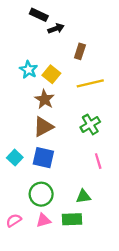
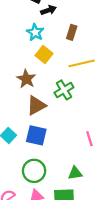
cyan star: (29, 70) -> (35, 32), moved
brown star: (45, 99) -> (26, 79), moved
green cross: (90, 124) -> (64, 90), moved

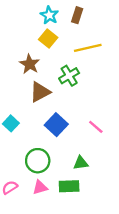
cyan star: (35, 32) -> (49, 15), moved
blue square: (36, 135) -> (56, 125), moved, turned 30
pink line: (89, 139) -> (96, 127), turned -32

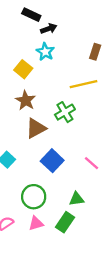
brown rectangle: (77, 15) -> (95, 52), moved
yellow square: (48, 38) -> (23, 69), moved
green rectangle: (69, 186) -> (65, 222), turned -54

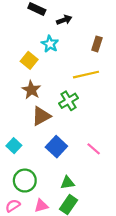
black arrow: (49, 29) -> (64, 20), moved
green circle: (34, 197) -> (25, 181), moved
green triangle: (77, 199) -> (67, 183), moved

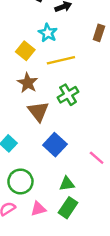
yellow line: (86, 75) -> (61, 60), moved
brown triangle: (41, 116) -> (38, 111), turned -40
pink line: (94, 149) -> (97, 158), moved

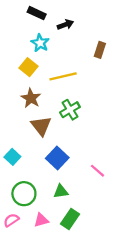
cyan star: (48, 33) -> (40, 43), moved
green triangle: (67, 184) -> (61, 191), moved

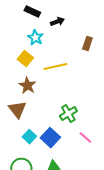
green cross: (70, 110) -> (68, 114), moved
brown triangle: (41, 126) -> (17, 110), moved
cyan square: (12, 157) -> (29, 137), moved
pink line: (98, 171) -> (85, 138), moved

